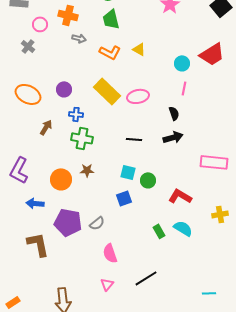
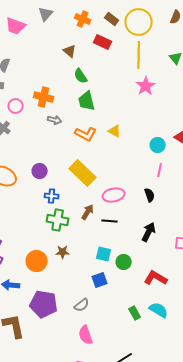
pink ellipse: (138, 96) -> (114, 195), moved
brown arrow: (46, 127) -> (88, 212), moved
black arrow: (173, 137) -> (149, 232), moved, turned -48
gray semicircle: (97, 223) -> (82, 305), moved

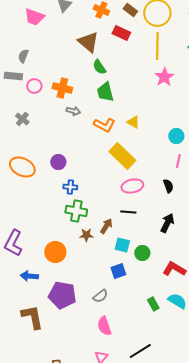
brown triangle: (70, 51) -> (88, 42), size x1.6
pink circle: (16, 106) -> (34, 86), moved
yellow rectangle: (83, 173) -> (122, 156), moved
brown arrow: (88, 212) -> (106, 226), moved
brown star: (63, 252) -> (86, 235), moved

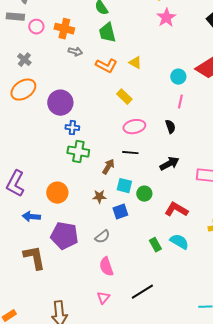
yellow rectangle: (122, 156) -> (124, 97), size x0.6
purple circle: (58, 162) -> (60, 103), size x1.6
orange ellipse: (22, 167) -> (23, 90), moved, turned -60
black arrow: (167, 223) -> (169, 164), turned 36
brown star: (86, 235) -> (99, 197), moved

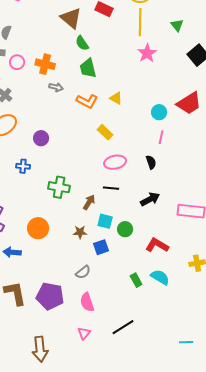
purple circle: (60, 103) -> (41, 138), size x0.6
blue cross: (72, 128) -> (23, 166), moved
purple pentagon: (64, 236) -> (50, 296), moved

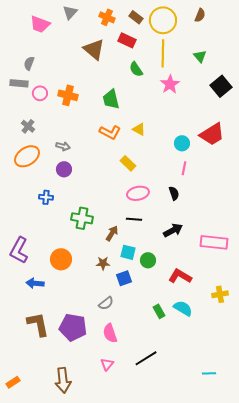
green semicircle: (82, 43) -> (136, 69), moved
gray arrow: (56, 87) -> (63, 146), moved

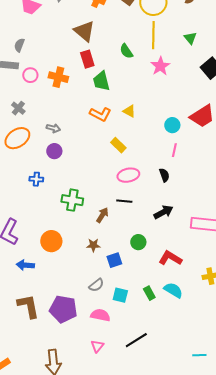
red rectangle: (127, 40) -> (87, 59), moved, turned 48
cyan square: (128, 252) -> (120, 295), moved
pink semicircle: (110, 333) -> (100, 315), turned 120

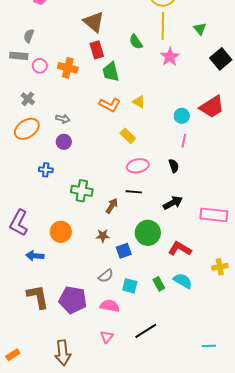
green circle: (138, 242) -> (148, 233), size x1.6

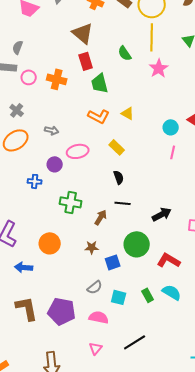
purple circle: (64, 142) -> (55, 164), moved
pink ellipse: (138, 166) -> (78, 151), moved
black semicircle: (174, 166) -> (119, 177), moved

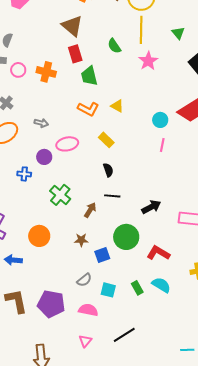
green cross: (71, 202) -> (60, 195), turned 30

